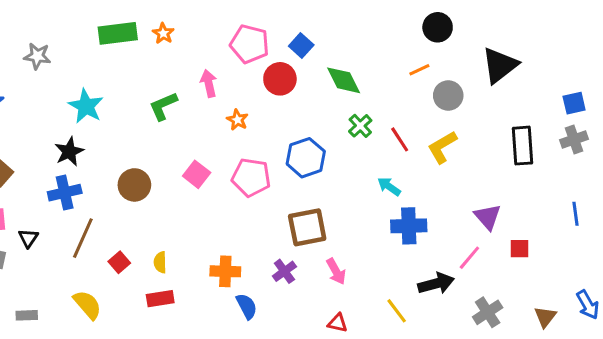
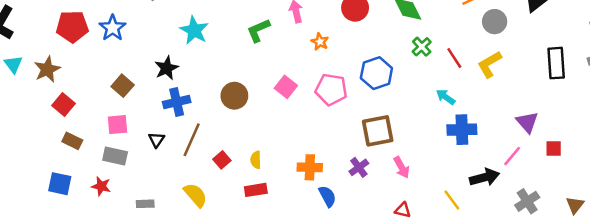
black star: (69, 152) -> (167, 68), moved
black triangle: (28, 238) -> (156, 140), moved

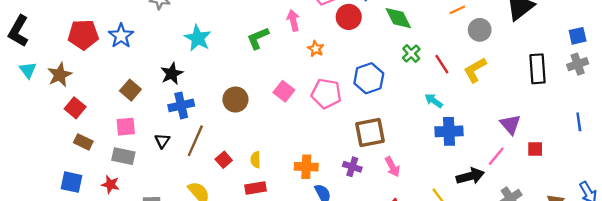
purple cross: (359, 167) -> (352, 167), turned -36

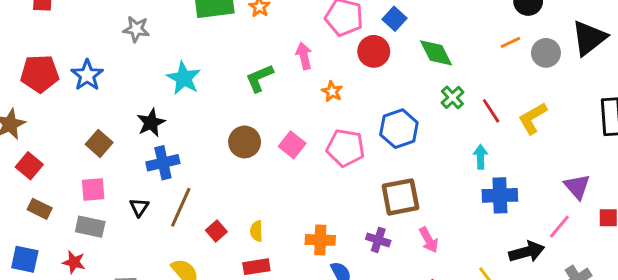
gray circle: (480, 30) -> (546, 53), moved
brown circle: (235, 99) -> (245, 142), moved
cyan arrow: (434, 101) -> (481, 157), turned 54

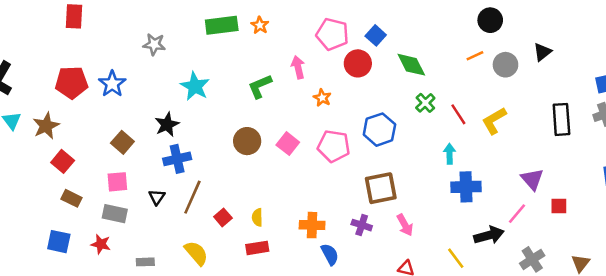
black triangle: (589, 38) -> (542, 52), size x0.6

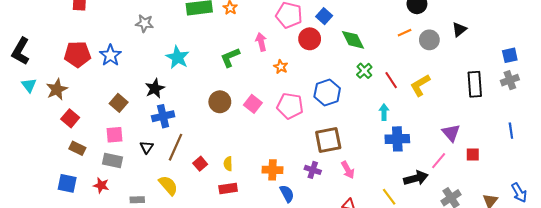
yellow semicircle: (196, 253) -> (168, 185), moved

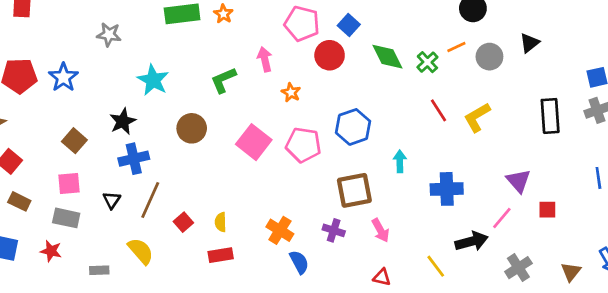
green cross: (364, 71) -> (427, 62), moved
brown circle: (220, 102) -> (192, 128), moved
pink square: (253, 104) -> (254, 142), size x1.4
cyan arrow: (384, 112) -> (400, 161), moved
orange cross: (272, 170) -> (280, 230), turned 30

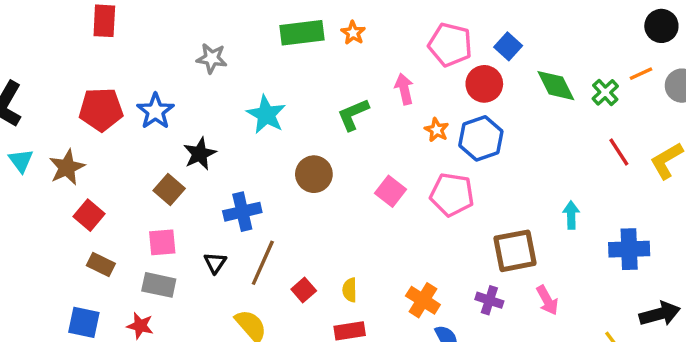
black star: (123, 121) -> (200, 154), moved
blue hexagon: (353, 127) -> (481, 138), moved
pink square: (254, 142) -> (391, 191), size x0.7

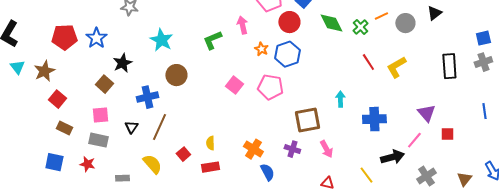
brown circle: (314, 174) -> (176, 75), moved
red square: (304, 290) -> (183, 154), moved

